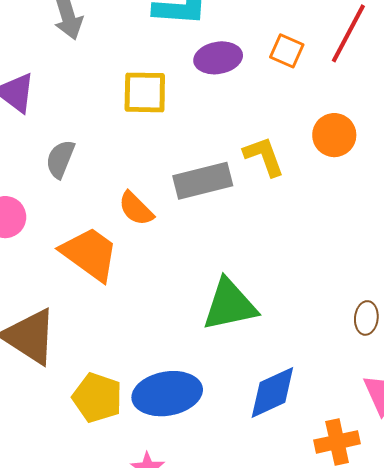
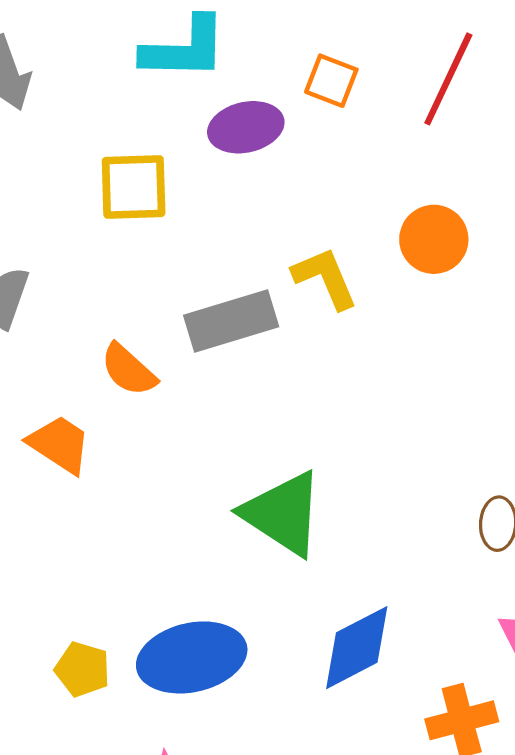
orange square: (287, 51) -> (331, 81), moved
orange trapezoid: (90, 254) -> (59, 444), size x0.7
green triangle: (230, 305) -> (283, 513), turned 48
yellow pentagon: (97, 398) -> (82, 669), size x0.7

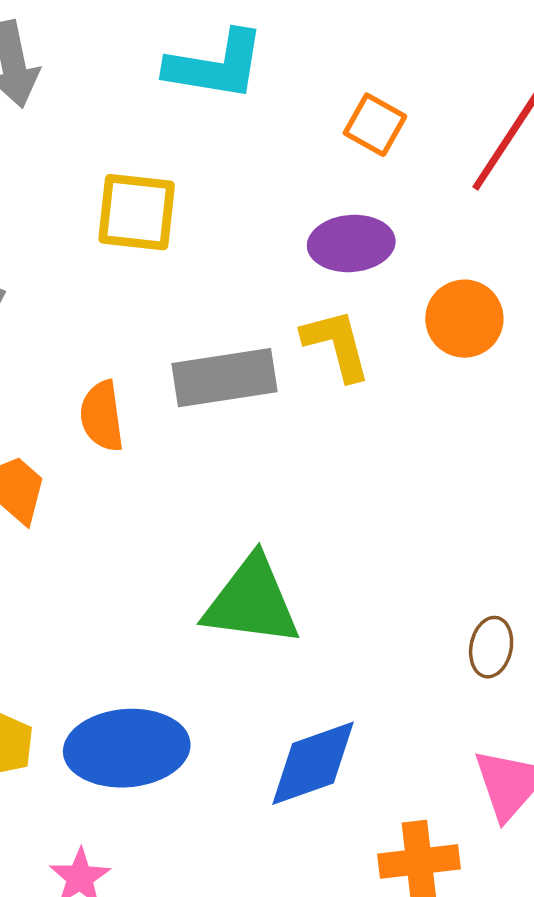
purple ellipse: (246, 127) -> (351, 243), moved
orange semicircle: (129, 370) -> (102, 416), turned 32
green triangle: (283, 513) -> (252, 601), turned -34

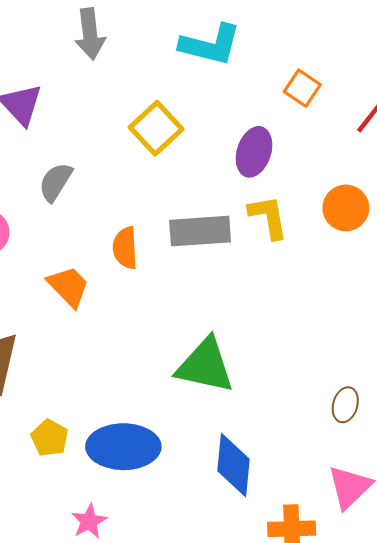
yellow square: (137, 212) -> (156, 128), turned 36
purple ellipse: (351, 243) -> (254, 152), moved, turned -72
blue diamond: (313, 763) -> (233, 465), turned -70

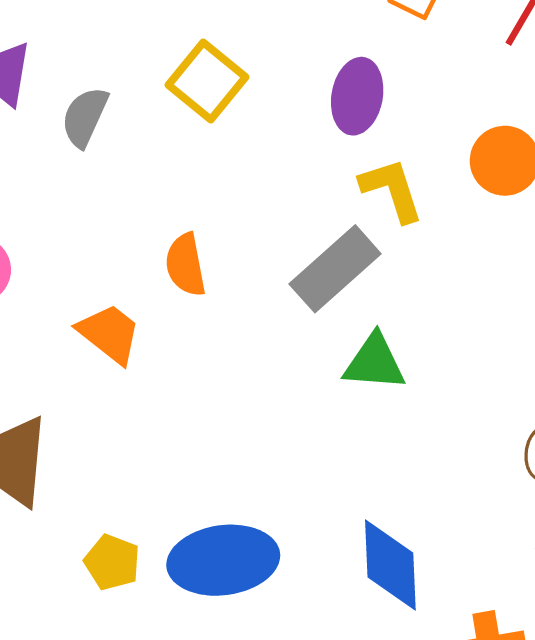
gray semicircle: (55, 182) -> (85, 117), moved
gray rectangle: (200, 231) -> (335, 269), moved, turned -30
green triangle: (205, 366) -> (374, 362), moved, size x0.7

